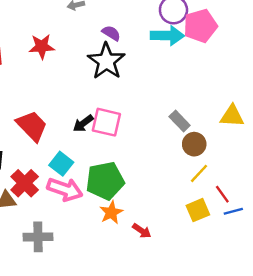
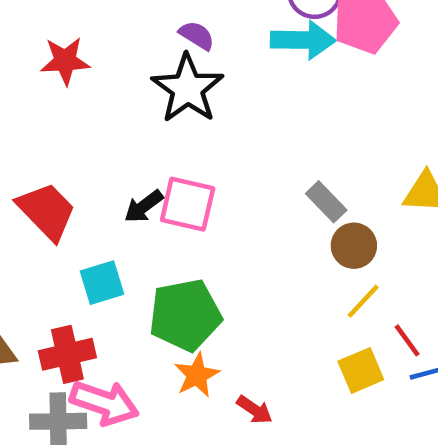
cyan square: (61, 164) -> (102, 283), turned 35
red cross: (25, 183) -> (67, 354), moved, turned 32
pink arrow: (65, 189) -> (104, 403), moved

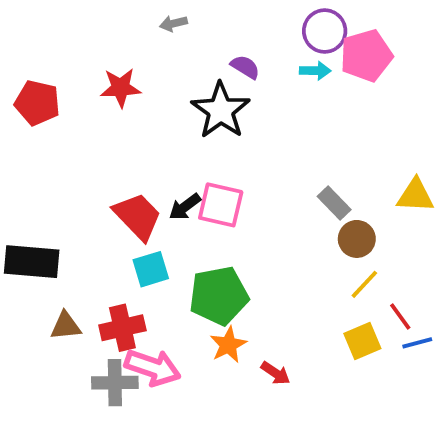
purple semicircle: (197, 35) -> (245, 67), moved
cyan arrow: (303, 40) -> (315, 71), size x0.6
red trapezoid: (47, 211) -> (138, 216), moved

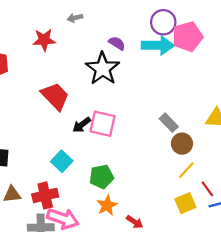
cyan arrow: (315, 71) -> (158, 45), size x1.8
red star: (121, 88) -> (44, 40), moved
red trapezoid: (138, 216) -> (55, 96), moved
cyan square: (151, 269) -> (62, 161), turned -30
green pentagon: (219, 296) -> (101, 177), size x0.7

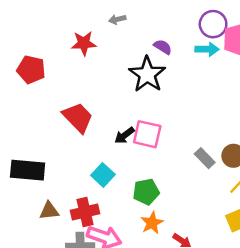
cyan arrow: (158, 45) -> (207, 49), size x0.7
red trapezoid: (55, 96) -> (78, 117), moved
gray rectangle: (169, 123) -> (205, 158), moved

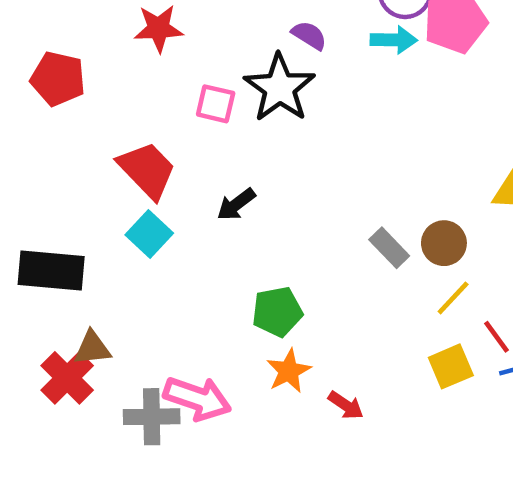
pink square: (147, 134) -> (216, 104), moved, size x0.7
cyan square: (103, 175) -> (149, 234), moved
red cross: (85, 212) -> (67, 378), moved, turned -32

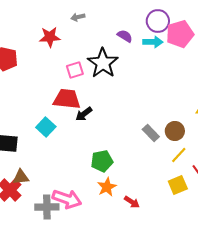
purple semicircle: (309, 35) -> (125, 36), moved
pink square: (216, 104) -> (75, 70), turned -30
red trapezoid: (147, 170) -> (67, 99), moved, turned -40

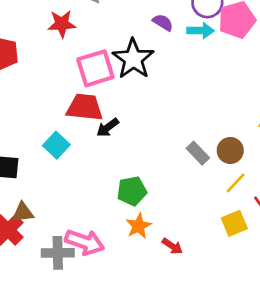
pink square: (75, 70) -> (95, 68), size x1.6

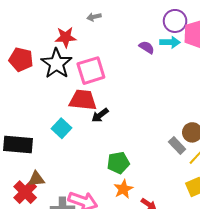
purple semicircle: (163, 22) -> (147, 47), moved
black star: (133, 59) -> (57, 64), moved
gray rectangle: (198, 153) -> (177, 146), moved

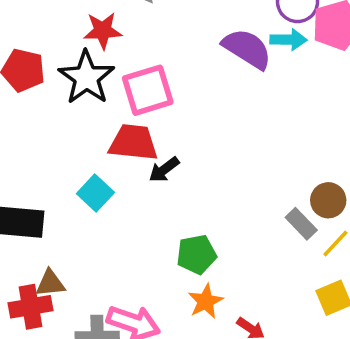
purple semicircle: (147, 47) -> (247, 49), size x1.8
red cross: (25, 192) -> (30, 307), turned 35

